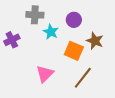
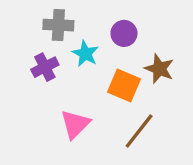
purple cross: (12, 40) -> (45, 67), moved

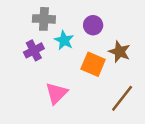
brown line: (139, 131) -> (122, 98), moved

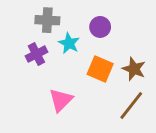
brown star: (120, 52) -> (134, 69), moved

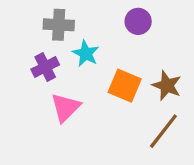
purple circle: (100, 27) -> (138, 21), moved
pink triangle: (61, 100) -> (65, 108), moved

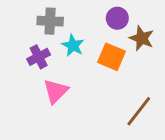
orange square: (125, 86) -> (112, 57), moved
brown star: (167, 86) -> (142, 38), moved

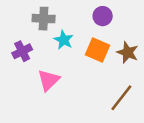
brown star: (142, 38) -> (128, 52), moved
purple cross: (39, 57) -> (22, 51), moved

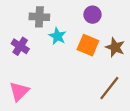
purple cross: (22, 51) -> (20, 46), turned -30
pink triangle: (49, 80) -> (19, 91), moved

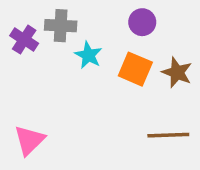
purple cross: (20, 46) -> (24, 40), moved
brown line: (109, 88) -> (168, 135), turned 50

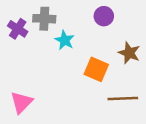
orange square: (135, 69) -> (96, 69), moved

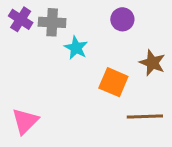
purple cross: (18, 29) -> (21, 19), moved

